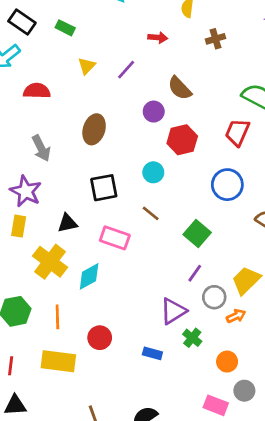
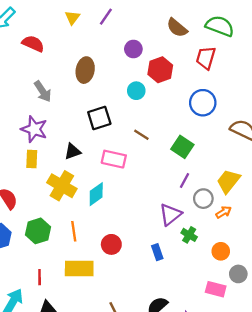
brown semicircle: (180, 88) -> (177, 28), moved
red semicircle: (37, 91) -> (33, 44), turned 30
cyan circle: (153, 172) -> (136, 91), moved
blue rectangle: (152, 353) -> (157, 252), turned 63

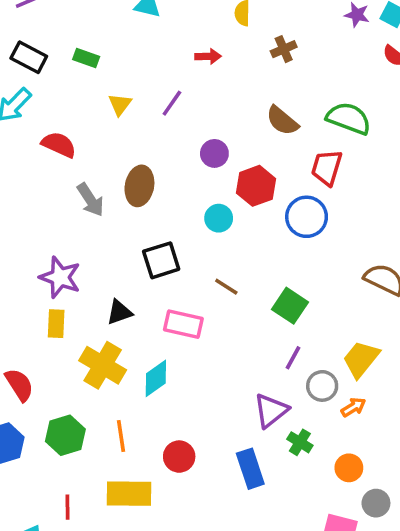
gray arrow: (43, 91) -> (90, 200), moved
blue circle: (203, 103) -> (307, 217), moved
blue rectangle: (157, 252) -> (250, 469), size x1.5

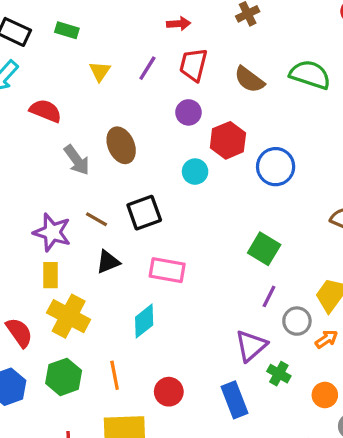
red trapezoid: (327, 168) -> (193, 65), moved
brown ellipse: (139, 186) -> (121, 145), turned -32
brown line: (226, 287) -> (96, 219), moved
yellow cross: (103, 365) -> (69, 316), moved

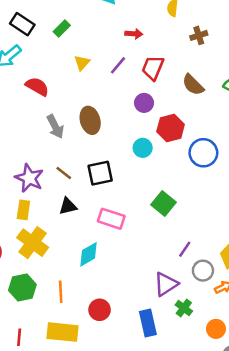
red arrow: (179, 24) -> (134, 34), moved
green rectangle: (67, 30) -> (62, 28), turned -70
green square: (264, 249) -> (164, 204), moved

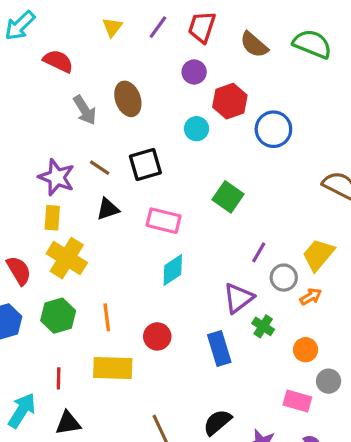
cyan diamond: (89, 254) -> (173, 270), moved

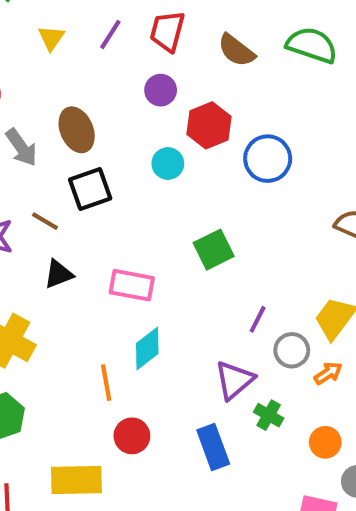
black square: (145, 164) -> (90, 189), moved
green square: (228, 197) -> (214, 250), turned 32
orange line: (107, 317) -> (106, 383), moved

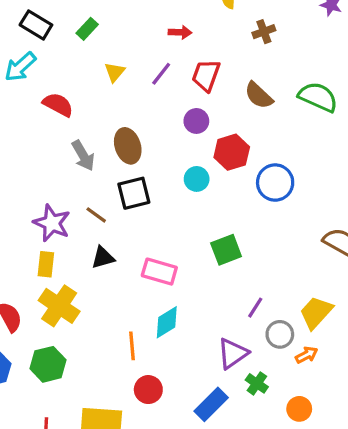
blue rectangle: (213, 447) -> (211, 404), turned 60

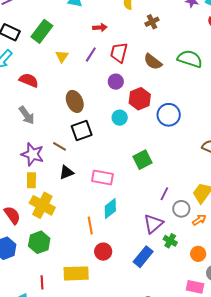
green rectangle: (87, 29) -> (42, 31), size x1.6
gray arrow: (83, 156) -> (27, 115), moved

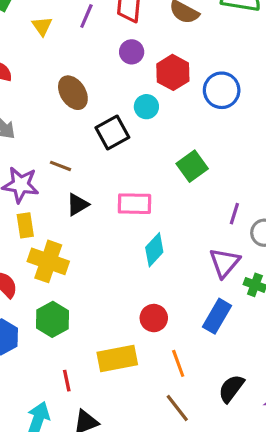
black square: (82, 130) -> (112, 133), moved
orange line: (90, 225) -> (178, 363), moved

